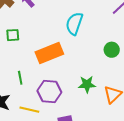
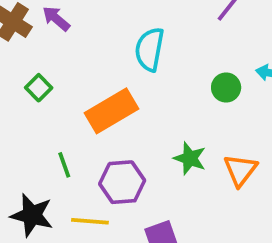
green square: (13, 35) -> (39, 88), turned -32
green star: (87, 84) -> (190, 158), turned 30

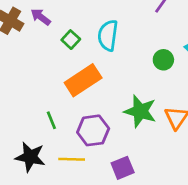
green square: (39, 88) -> (71, 40), moved
green star: (190, 158) -> (140, 111), size x1.4

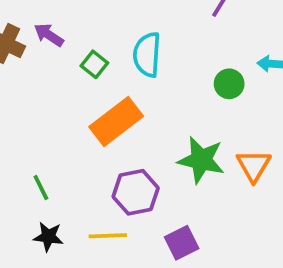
green line: (51, 120) -> (41, 188), moved
black star: (30, 157) -> (48, 237), size x0.7

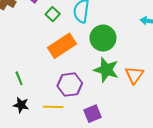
green circle: (229, 84) -> (103, 38), moved, size x1.6

